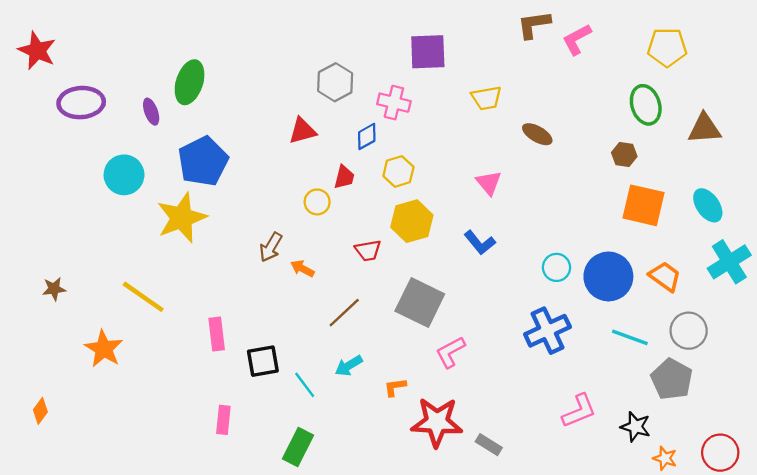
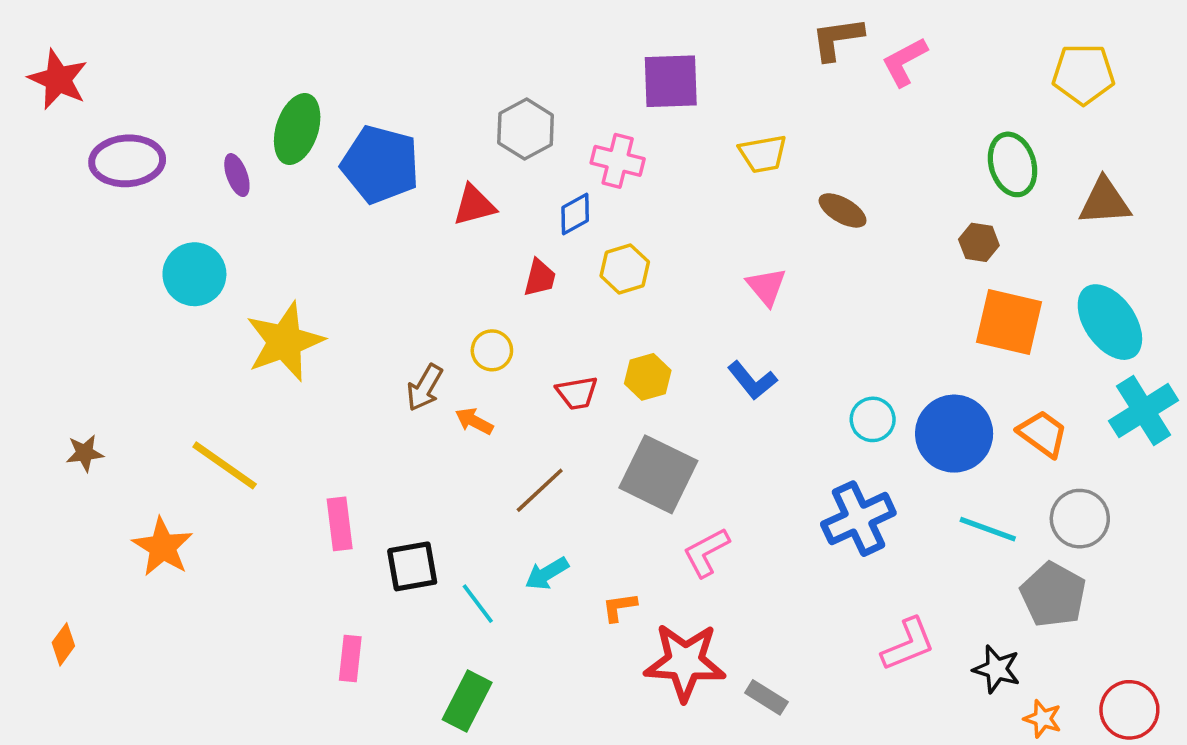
yellow pentagon: (667, 47) -> (1083, 74), moved
blue pentagon: (203, 161) -> (380, 164), moved, turned -30
yellow circle: (317, 202) -> (492, 350), moved
cyan ellipse: (708, 205) -> (1110, 322), size x1.4
yellow hexagon: (412, 221) -> (648, 377), moved, size x0.7

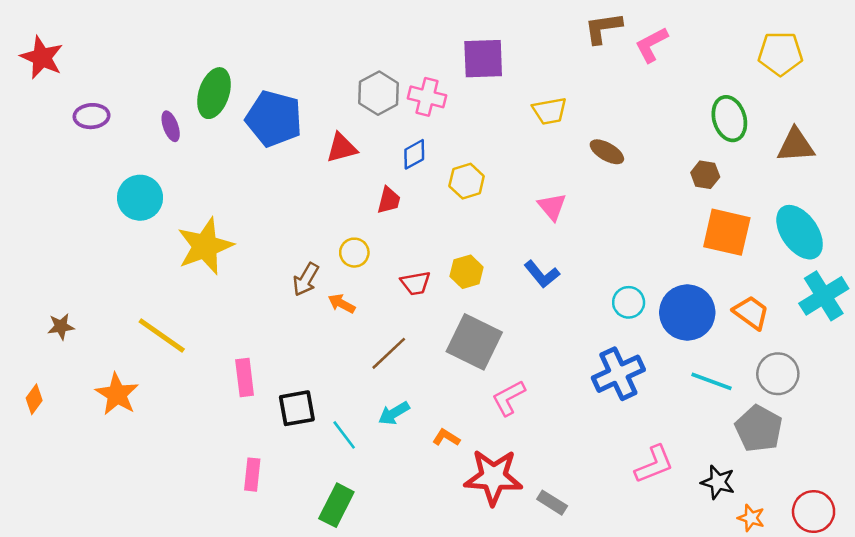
purple ellipse: (127, 161) -> (92, 116), size x0.7
pink cross: (618, 161) -> (427, 97), moved
yellow hexagon: (625, 269) -> (467, 181), moved
orange L-shape: (619, 607) -> (446, 438), turned 40
orange diamond: (63, 644) -> (34, 399), moved

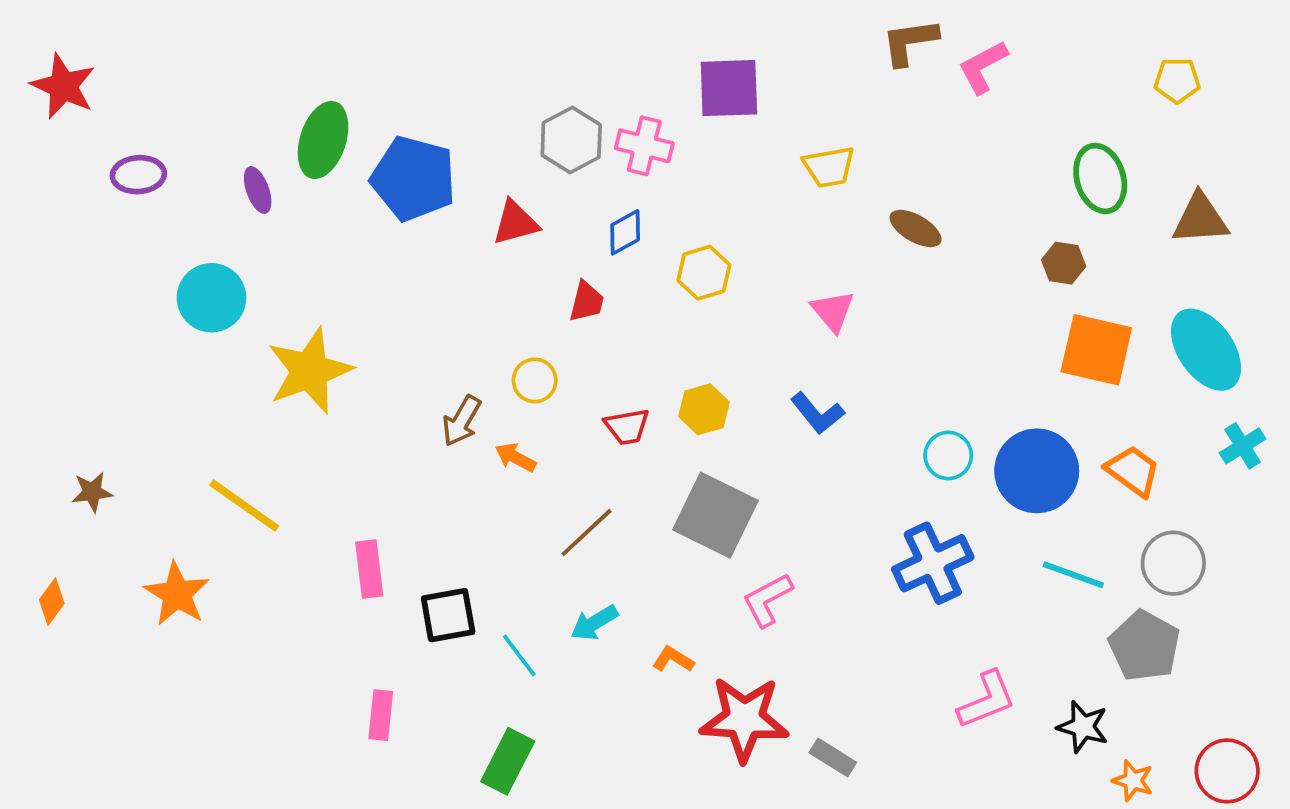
yellow pentagon: (780, 54) -> (1177, 80), size x0.7
cyan cross: (824, 296) -> (1243, 446), size x0.6

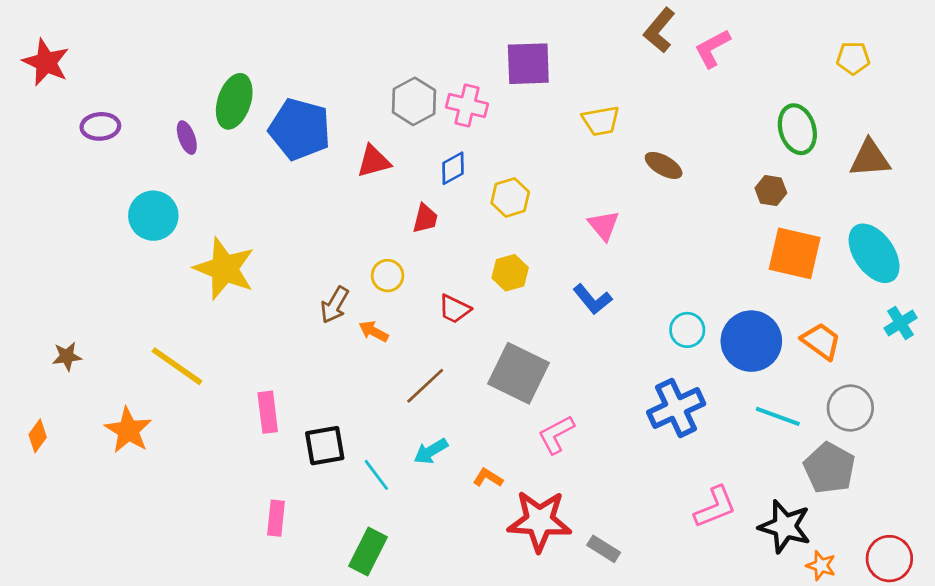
brown L-shape: (910, 42) -> (659, 30), turned -42
yellow star: (310, 371) -> (224, 269), turned -30
yellow hexagon: (704, 409) -> (510, 273), moved
red trapezoid: (627, 427) -> (454, 309), turned 36
black star: (1083, 727) -> (785, 526), size x1.4

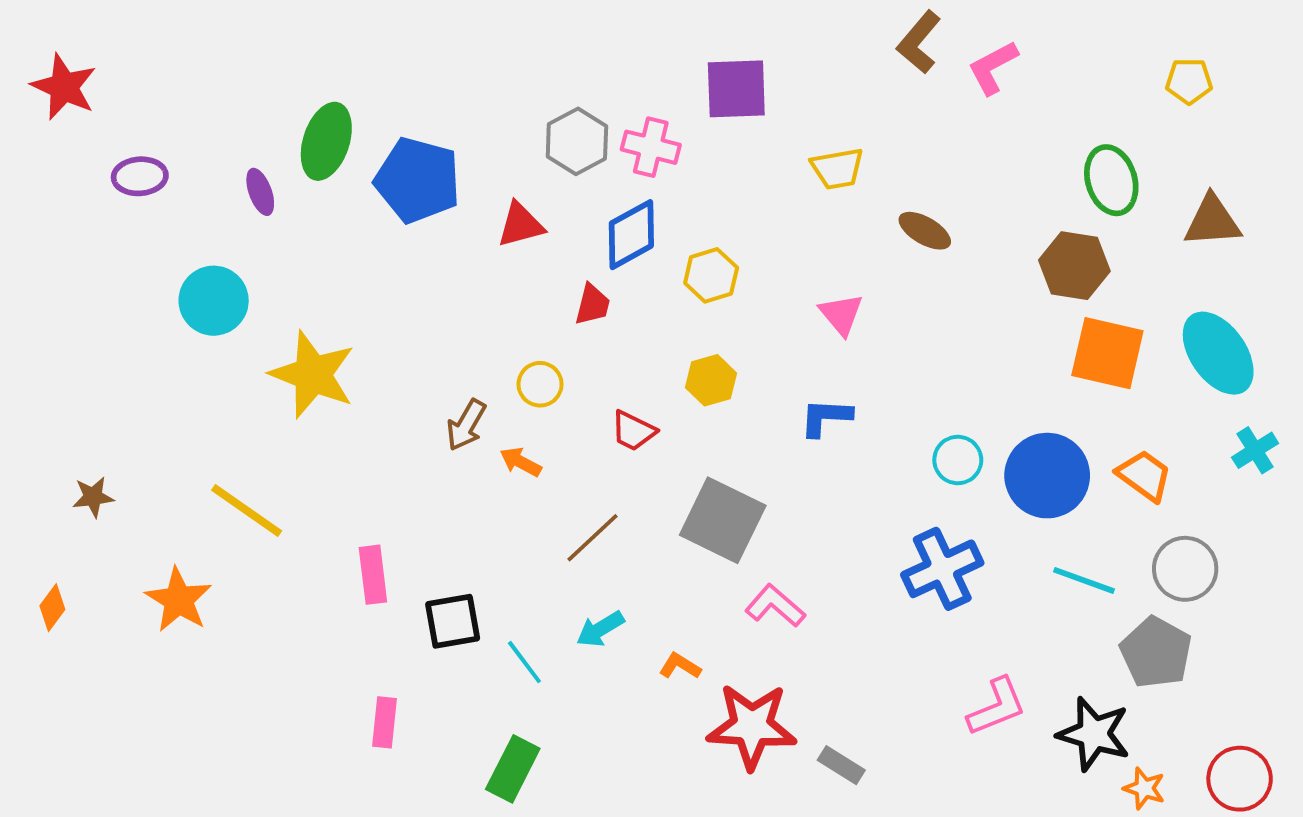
blue diamond: (453, 168) -> (631, 235), size x1.5
brown hexagon: (771, 191) -> (1074, 266), size x1.6
blue L-shape: (592, 299) -> (826, 417), turned 132
pink L-shape: (556, 434) -> (775, 606), turned 69

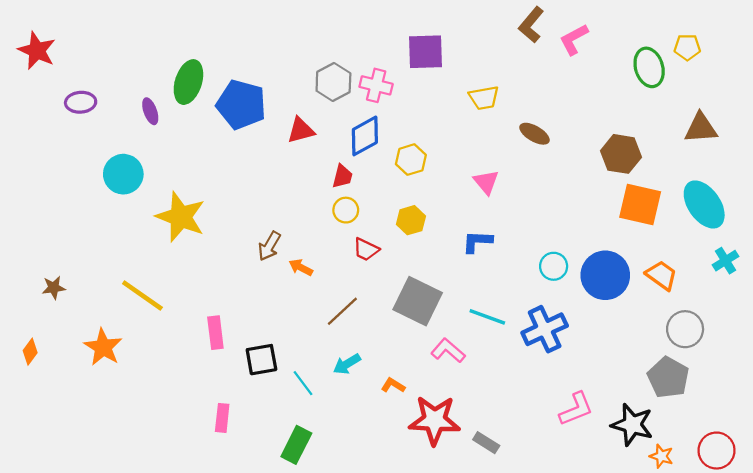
green ellipse: (1111, 180) -> (649, 67), moved
yellow circle: (540, 384) -> (346, 210), moved
cyan line: (1084, 580) -> (487, 317), moved

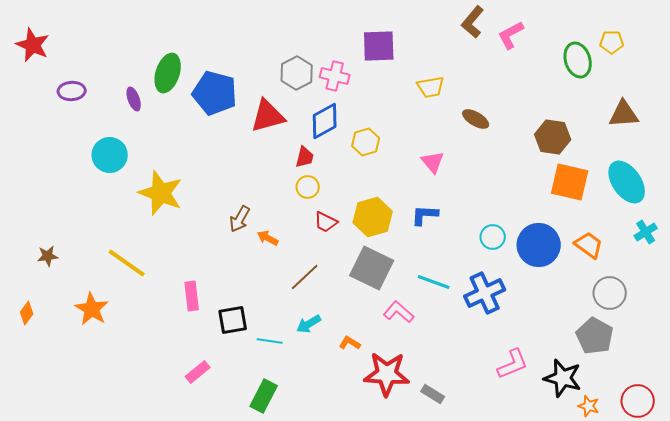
red triangle: (301, 130) -> (268, 116), size x1.4
yellow hexagon: (411, 220) -> (373, 217), moved, size x1.5
cyan line: (303, 383) -> (270, 341), turned -45
pink rectangle: (222, 418) -> (198, 372), turned 45

